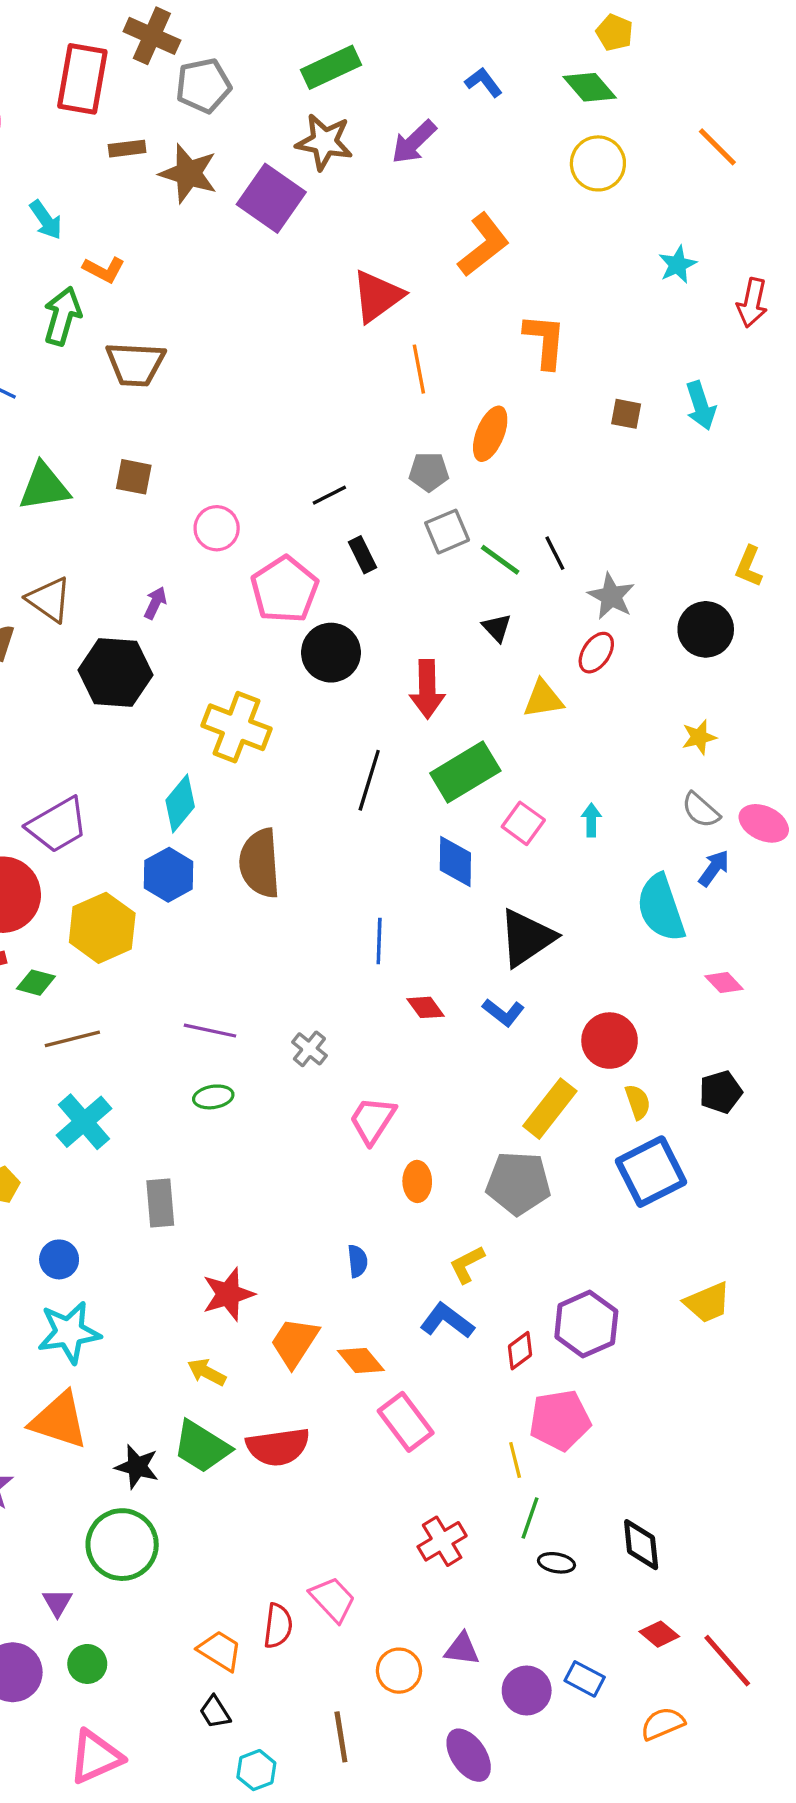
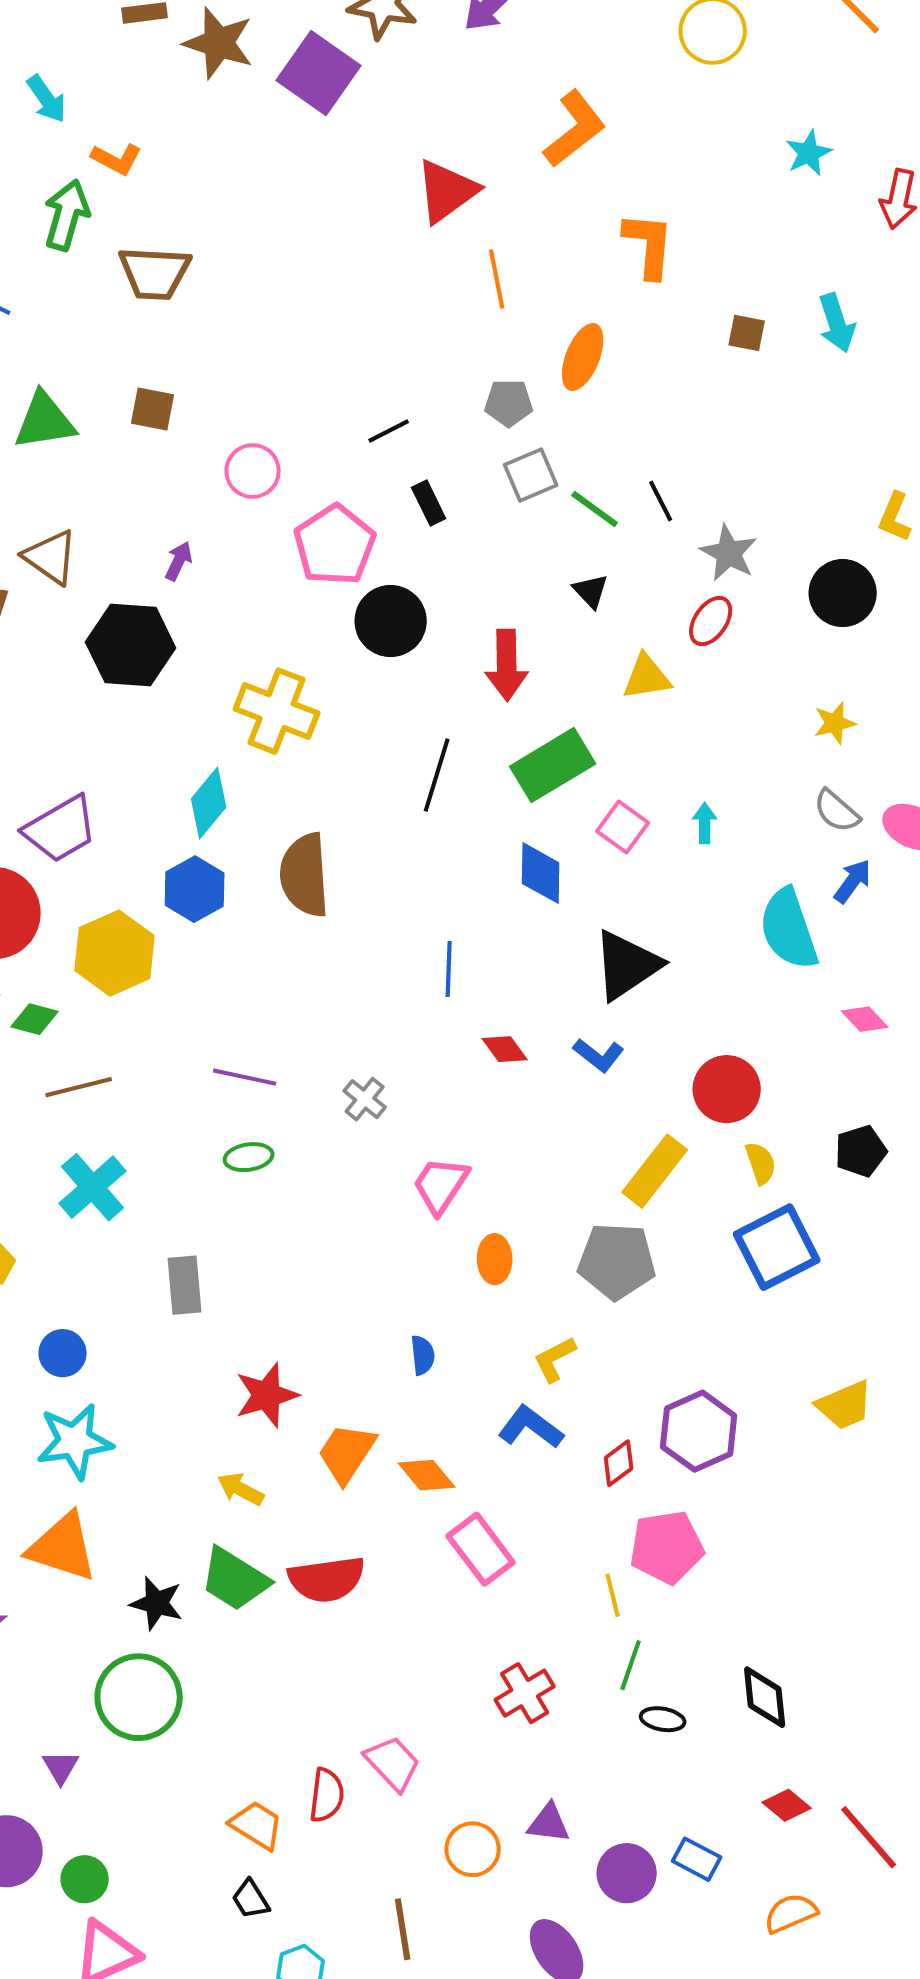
green circle: (87, 1664) -> (85, 1879), moved

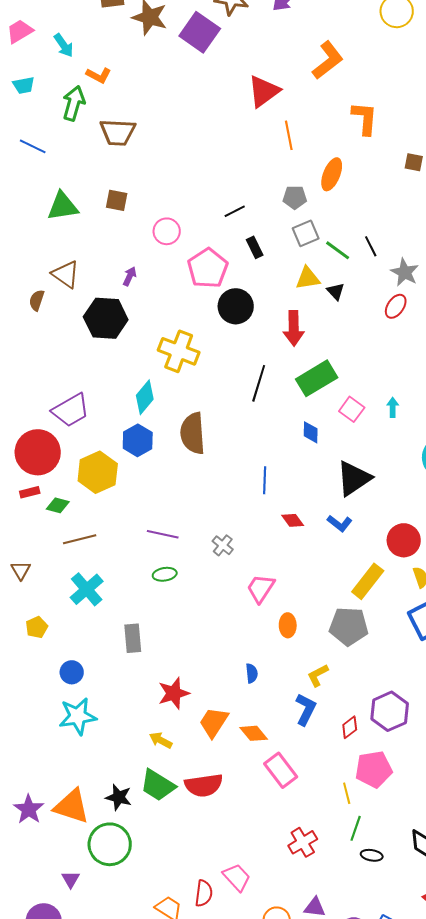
yellow triangle: (647, 677) -> (308, 278), moved
blue diamond: (541, 873) -> (311, 432), size x0.7
blue L-shape: (531, 1427) -> (306, 709), turned 80
orange triangle: (63, 1547) -> (72, 806), moved

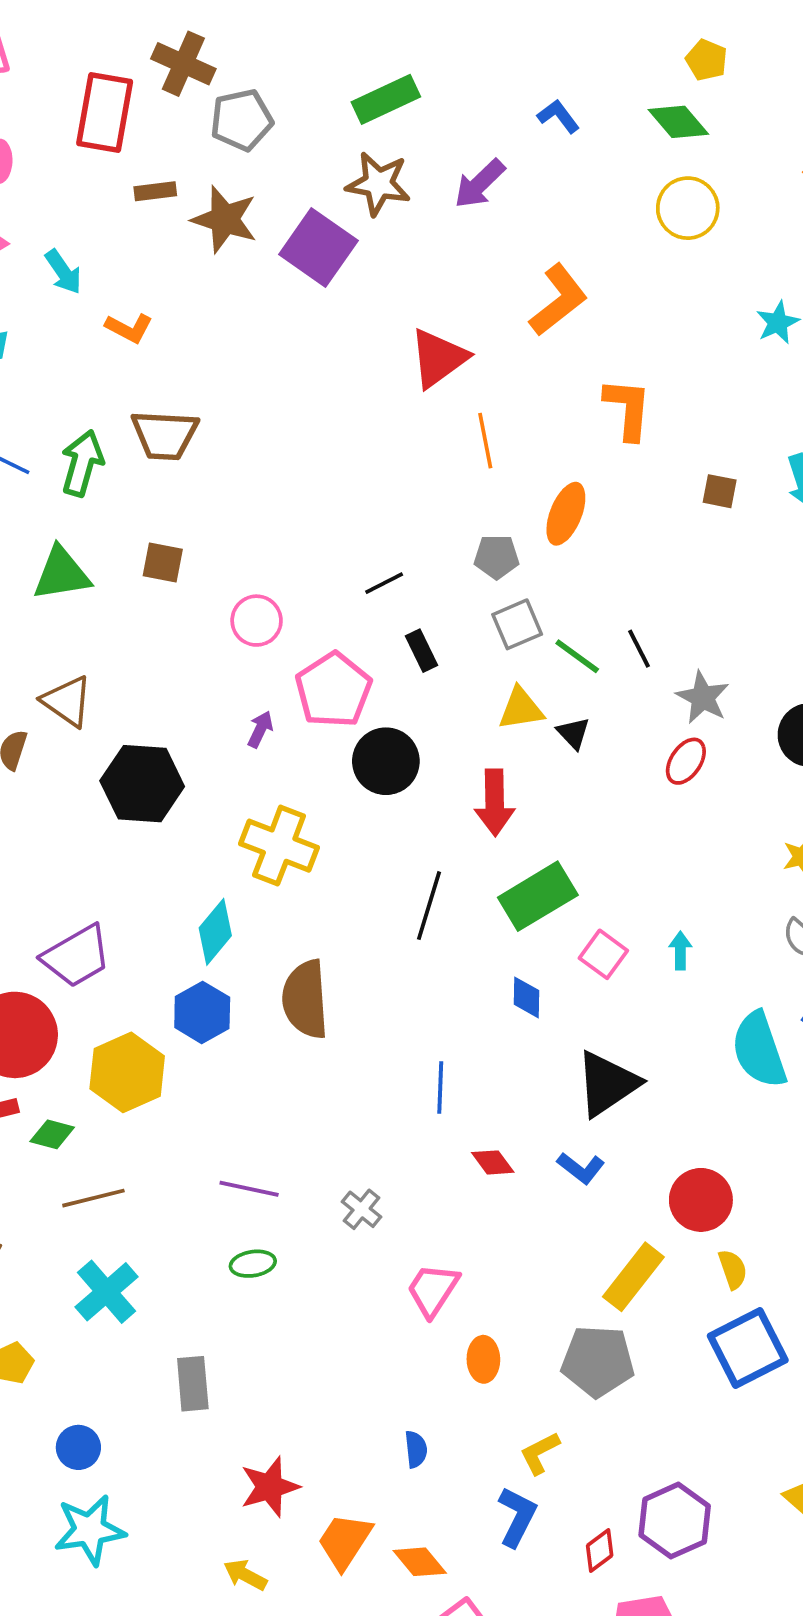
green arrow: (74, 103) -> (82, 463), moved
purple arrow: (130, 276) -> (260, 729), moved

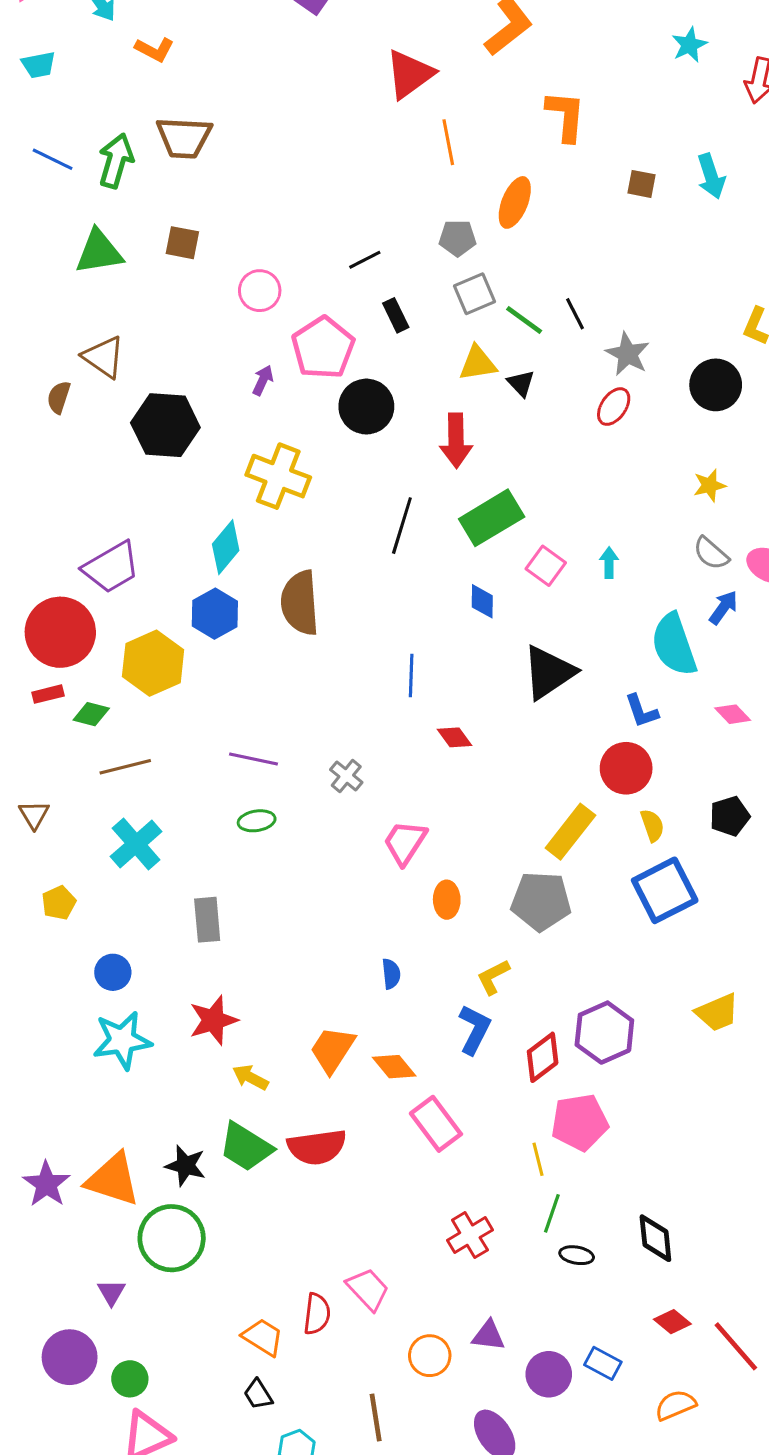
blue L-shape: (581, 1168) -> (642, 711), moved, turned 33
red star: (270, 1487) -> (213, 1020), moved
red diamond: (600, 1551) -> (543, 1057), size x1.4

